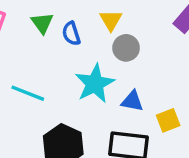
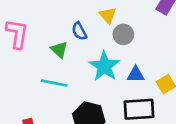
green triangle: (42, 23) -> (59, 50), moved

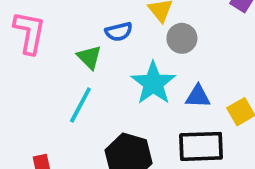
blue semicircle: (79, 31) -> (119, 32), turned -78
cyan line: (54, 83) -> (80, 105), turned -75

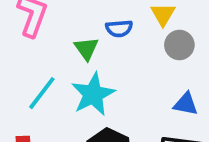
cyan star: (153, 83) -> (93, 94), moved
cyan line: (80, 105) -> (42, 93), moved

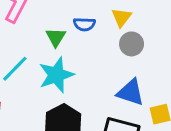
blue triangle: (186, 104) -> (130, 92), size x1.4

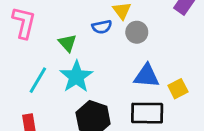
blue semicircle: (84, 24) -> (102, 27), moved

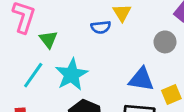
gray circle: (137, 32) -> (165, 42), moved
green triangle: (67, 43) -> (48, 39), moved

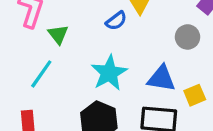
blue semicircle: (101, 27) -> (116, 21), turned -30
cyan star: (72, 75) -> (109, 73), moved

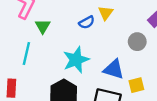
cyan line: (41, 74) -> (26, 54), turned -30

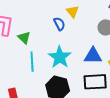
blue semicircle: (87, 22) -> (59, 24), turned -72
cyan line: (26, 54) -> (32, 62), moved

